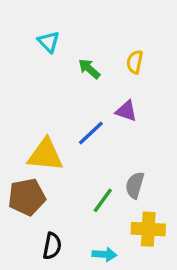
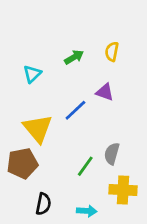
cyan triangle: (49, 42) -> (32, 74), moved, turned 30
green arrow: (89, 69) -> (74, 57), turned 108
yellow triangle: (45, 155) -> (38, 128), turned 44

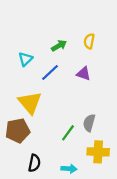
blue line: (75, 110) -> (50, 72), moved

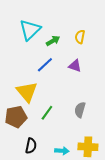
cyan triangle: (25, 59) -> (30, 30), moved, size x1.6
green line: (68, 133) -> (47, 113), moved
yellow cross: (98, 152) -> (88, 147), moved

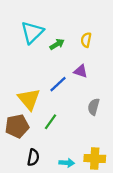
blue line: (45, 65) -> (58, 84), moved
gray semicircle: (80, 110) -> (94, 107), moved

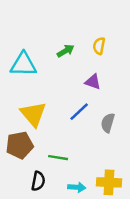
cyan triangle: (32, 32) -> (23, 64), moved, turned 45
blue line: (58, 84) -> (79, 112), moved
green line: (50, 122) -> (58, 158), moved, turned 63

